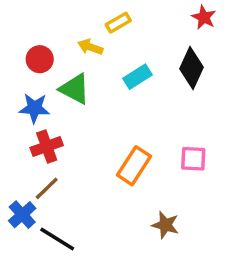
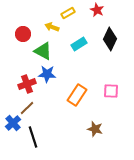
red star: (204, 17) -> (97, 10), moved
blue star: (34, 108) -> (47, 74), moved
black line: (57, 239) -> (33, 137), turned 40

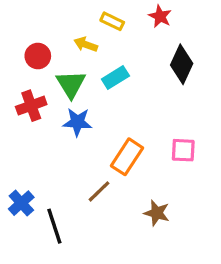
yellow rectangle: (68, 13) -> (112, 21), turned 56
cyan rectangle: (79, 44) -> (115, 77), moved
green triangle: (43, 51) -> (71, 84), turned 30
red cross: (27, 84) -> (31, 106), moved
brown line: (27, 108) -> (99, 191), moved

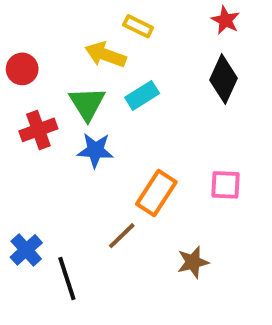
red star: (160, 16) -> (225, 20), moved
yellow arrow: (86, 44) -> (105, 55), size x1.4
red circle: (38, 56) -> (22, 69), moved
brown star: (157, 213) -> (193, 262), turned -30

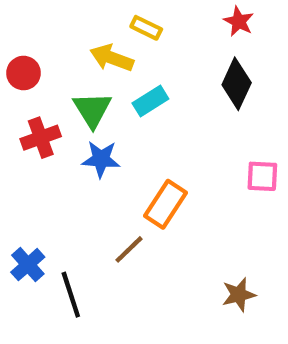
pink square: (225, 185) -> (262, 176), moved
brown star: (193, 262) -> (239, 295), moved

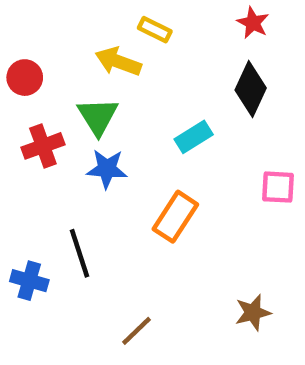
cyan rectangle: (150, 101) -> (194, 137), moved
brown line: (129, 249) -> (137, 331), moved
blue cross: (28, 265) -> (29, 281), turned -32
black line: (71, 295) -> (79, 253), moved

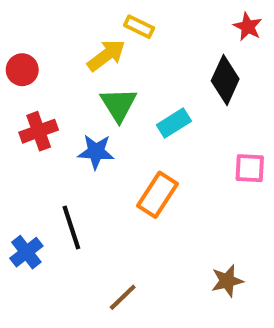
red star: (253, 23) -> (248, 27), moved
yellow arrow: (118, 62) -> (106, 55), turned 123
green triangle: (98, 116) -> (119, 105), moved
blue cross: (29, 281) -> (26, 252), turned 36

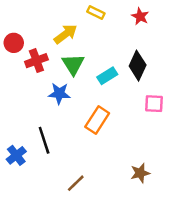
yellow rectangle: (139, 27) -> (96, 13), moved
red star: (248, 27) -> (140, 16), moved
black diamond: (225, 80) -> (138, 66), moved
red cross: (39, 131) -> (36, 61), moved

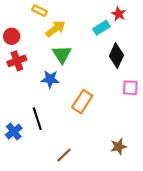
yellow rectangle: (96, 13) -> (39, 11), moved
red cross: (36, 61) -> (17, 61), moved
cyan rectangle: (107, 76) -> (101, 28), moved

